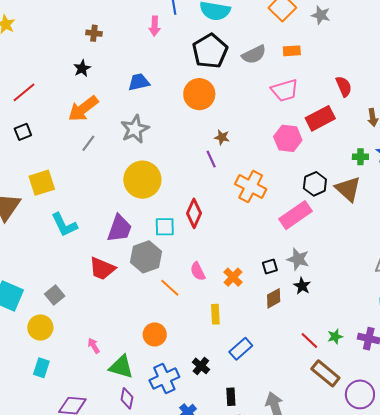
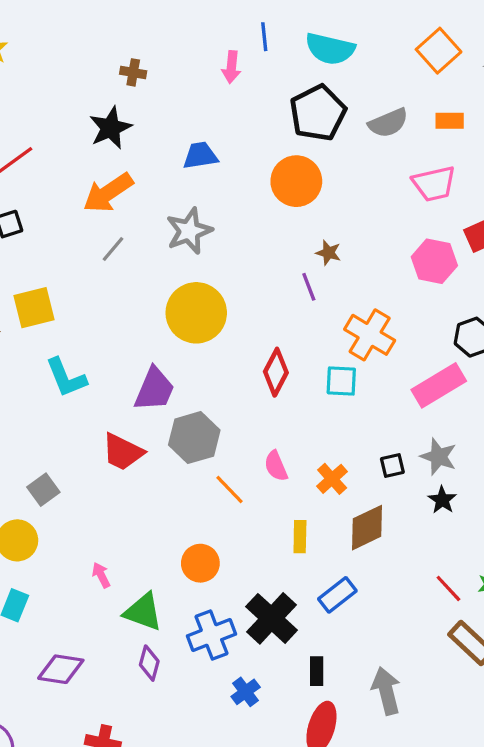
black star: (82, 68) -> (110, 128), size x1.5
cyan square: (165, 227) -> (341, 381), moved
brown diamond: (274, 298) -> (367, 528), moved, size x1.4
black cross: (201, 366) -> (271, 618), size x1.8

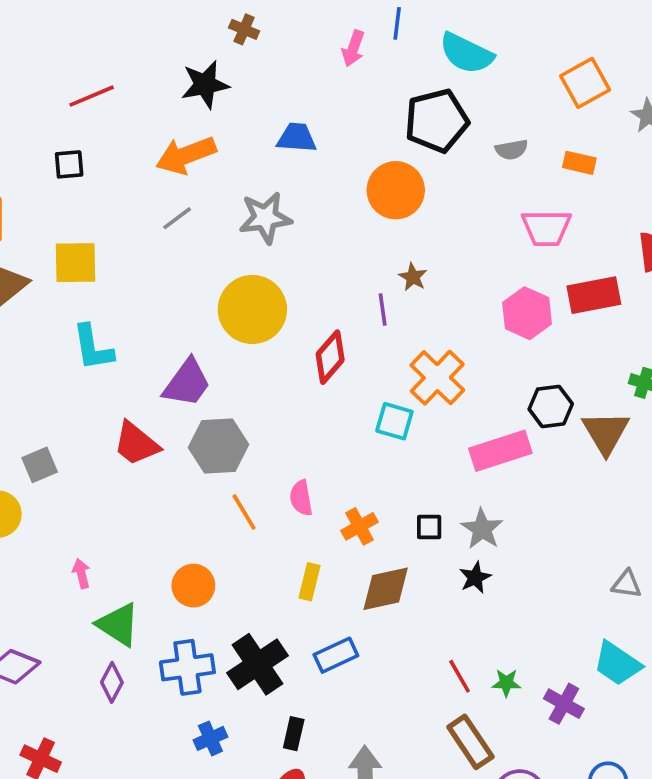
gray semicircle: (388, 123) -> (512, 150), size x0.7
red diamond: (276, 372) -> (330, 357), moved

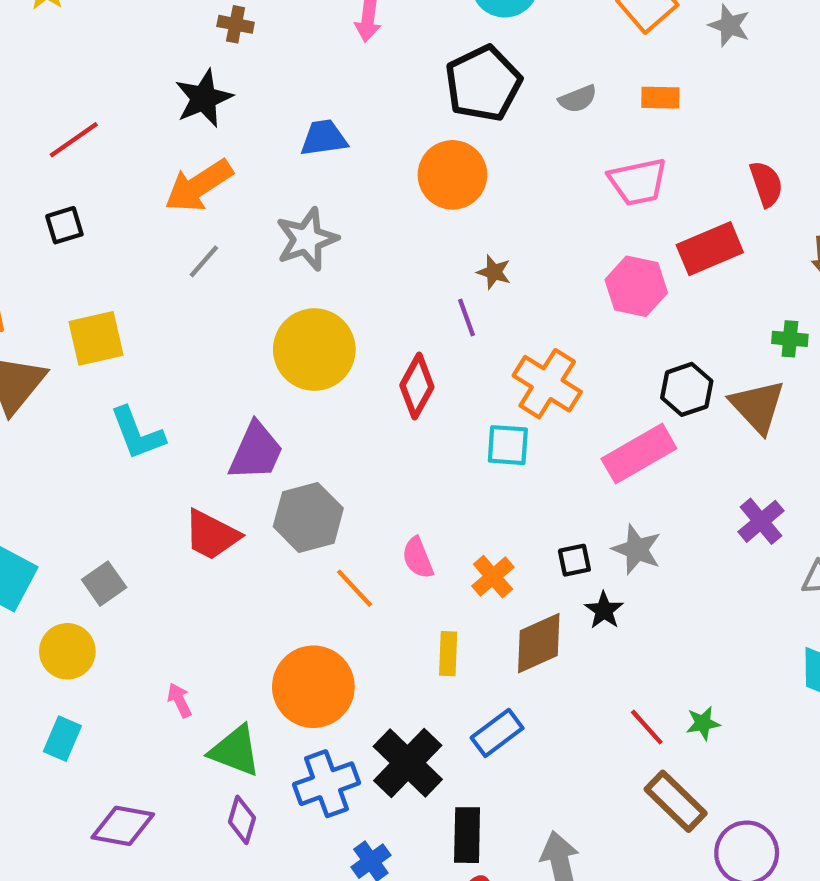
black star: (475, 577) -> (604, 610), moved
orange circle: (193, 586) -> (313, 687), size x1.6
purple cross: (564, 704) -> (761, 521), moved, turned 33
black rectangle: (294, 734) -> (467, 835), size x1.4

